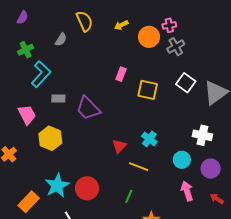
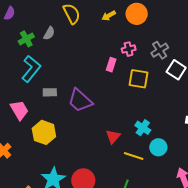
pink cross: (169, 25) -> (129, 49), moved
orange circle: (149, 37) -> (137, 14), moved
gray cross: (176, 47) -> (160, 50), moved
green cross: (26, 50) -> (26, 39), moved
cyan circle: (182, 160) -> (158, 147), moved

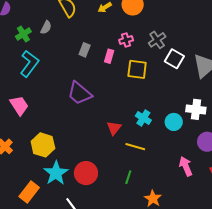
gray rectangle: (50, 92) -> (85, 50), moved, turned -64
yellow hexagon: (44, 132) -> (43, 145), moved
cyan circle: (158, 147) -> (174, 122), moved

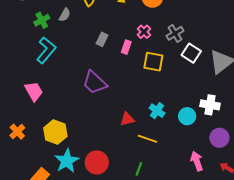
pink cross: (126, 40) -> (144, 32), turned -32
red triangle: (114, 128) -> (127, 119), turned 35

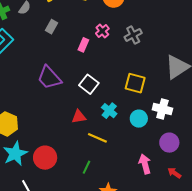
gray rectangle: (102, 39) -> (52, 27), moved
white square: (191, 53) -> (89, 84), moved
yellow square: (153, 62) -> (135, 83), moved

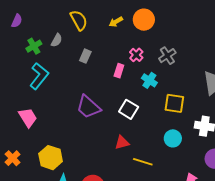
cyan cross: (109, 111) -> (149, 80), moved
cyan circle: (139, 119) -> (173, 138), moved

